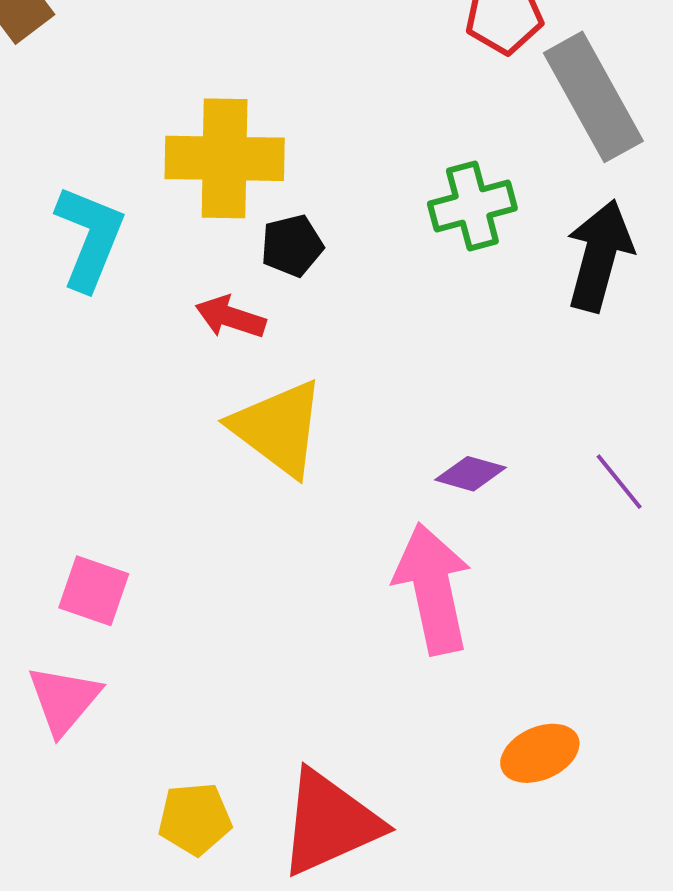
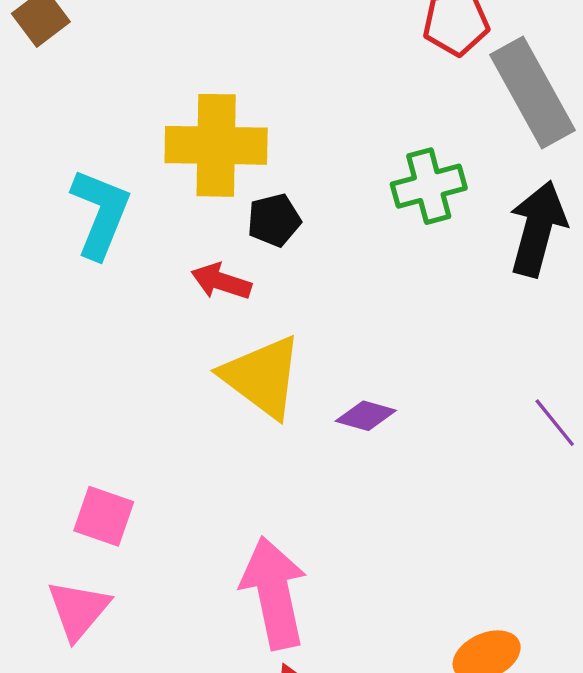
purple diamond: (470, 474) -> (366, 416), moved
pink arrow: (433, 589) -> (274, 593), moved

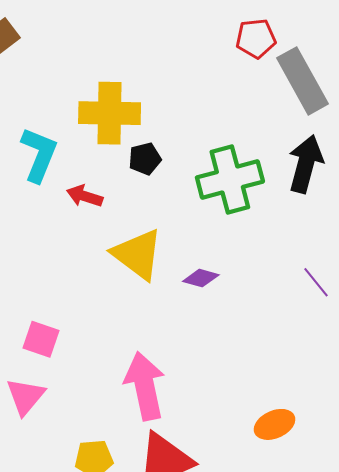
green cross: (429, 186) -> (230, 180), moved, size x1.5
red arrow: (221, 281) -> (85, 196), moved

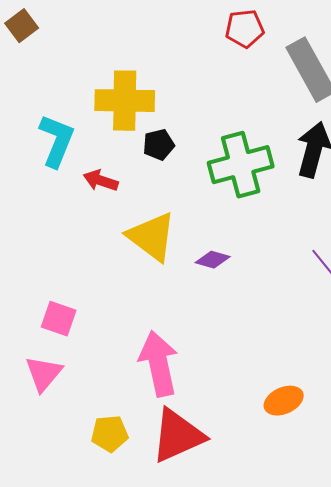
red pentagon: (256, 38) -> (245, 29), moved

